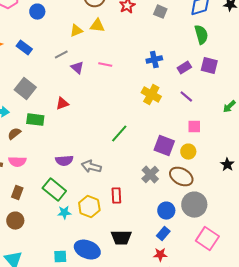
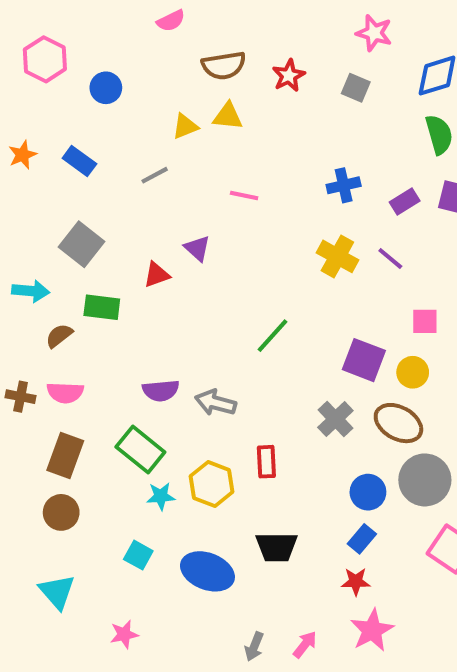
purple triangle: (77, 68) -> (197, 248), moved
purple line: (186, 97) -> (390, 258), moved
brown rectangle: (17, 193) -> (65, 456), size x1.5
cyan square: (60, 257) -> (138, 555), moved, turned 32

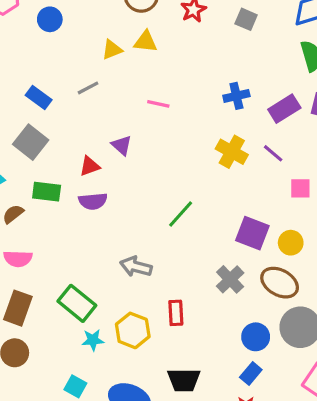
blue rectangle: (79, 161) -> (39, 97), moved
purple rectangle: (405, 202) -> (284, 109), size x1.4
pink square: (425, 321) -> (300, 188), moved
purple semicircle: (161, 391) -> (93, 201), moved

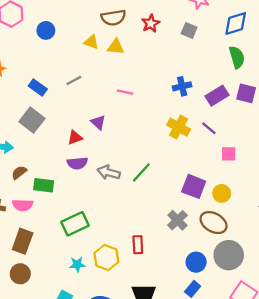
yellow triangle: (112, 50) -> (91, 42), moved, turned 42
green rectangle: (47, 192) -> (44, 185), moved
gray arrow: (136, 267) -> (109, 172), moved
green rectangle: (77, 303) -> (75, 224), moved, turned -64

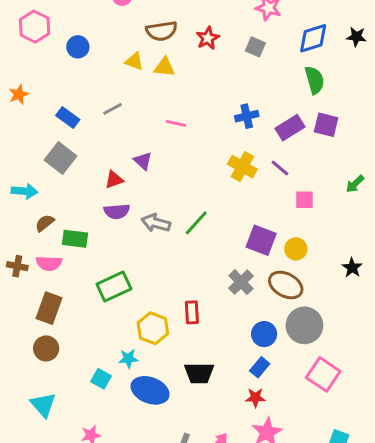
cyan star: (77, 264) -> (128, 359), moved

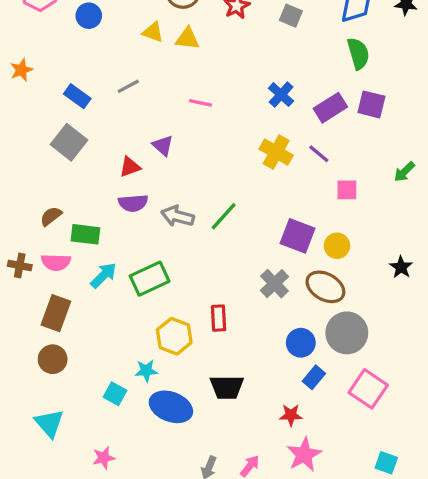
blue cross: (247, 116) -> (281, 95), turned -35
cyan arrow: (24, 191) -> (104, 275), moved, turned -50
green rectangle: (114, 286) -> (150, 279), moved
blue rectangle: (260, 367) -> (314, 377), moved

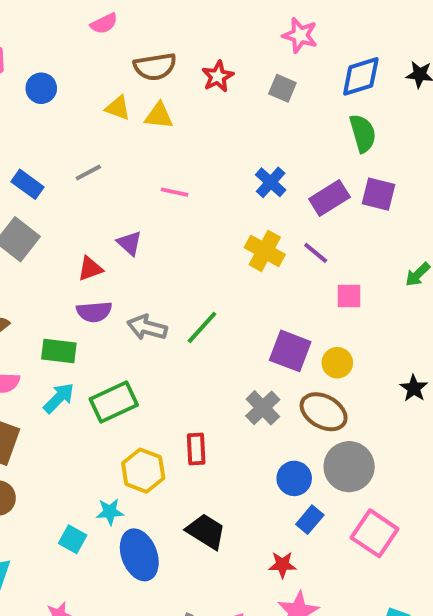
green rectangle: (85, 234) -> (59, 351), moved
black trapezoid: (227, 387) -> (206, 531), turned -148
blue ellipse: (171, 407) -> (139, 555), turned 48

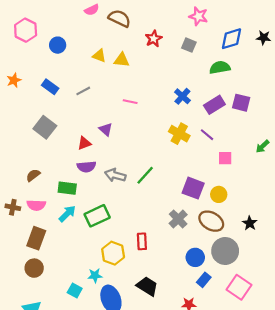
brown semicircle: (155, 67) -> (119, 18), moved, turned -145
green semicircle: (363, 133) -> (220, 67), moved, turned -84
blue rectangle: (28, 184) -> (50, 87), moved
black star: (414, 388) -> (250, 223), moved

